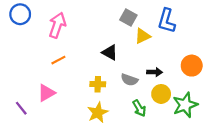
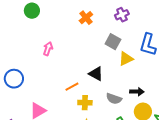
blue circle: (20, 14) -> (14, 79), moved
pink arrow: (57, 25) -> (48, 49), size x0.6
orange line: (58, 60) -> (72, 87), moved

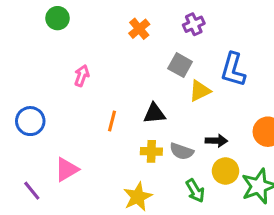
black triangle: (96, 74) -> (154, 113), turned -35
orange line: (72, 87) -> (112, 121), moved, turned -48
yellow cross: (85, 103) -> (151, 151), moved

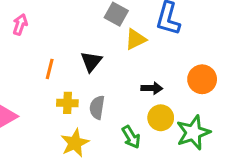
black triangle: (154, 113) -> (91, 62), turned -45
yellow cross: (151, 151) -> (67, 103), moved
gray semicircle: (182, 151) -> (97, 107), moved, turned 80

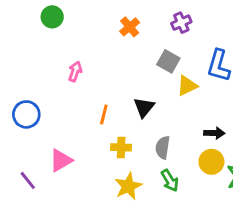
black arrow: (152, 88) -> (214, 133), moved
gray semicircle: (97, 107) -> (163, 147), moved
green arrow: (131, 137) -> (170, 180), moved

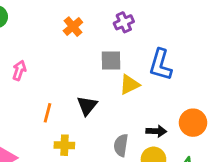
gray square: (168, 61) -> (111, 60), turned -30
gray semicircle: (163, 147) -> (121, 145), moved

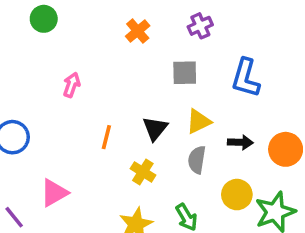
yellow triangle: (129, 85) -> (199, 121), moved
black arrow: (156, 131) -> (240, 142), moved
yellow cross: (64, 145) -> (143, 172), moved, turned 30
gray semicircle: (121, 145) -> (197, 160), moved

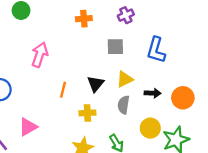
orange cross: (138, 31) -> (84, 19), turned 35
pink arrow: (72, 85) -> (40, 55), size x1.5
yellow cross: (143, 172) -> (87, 113), turned -35

